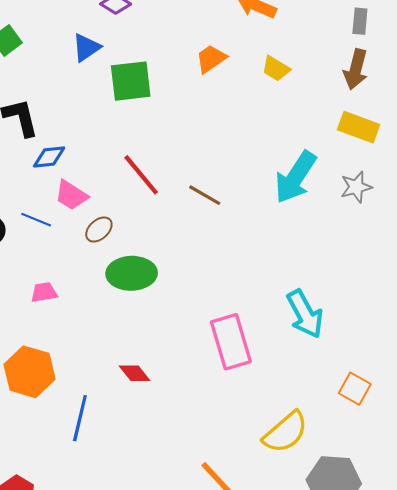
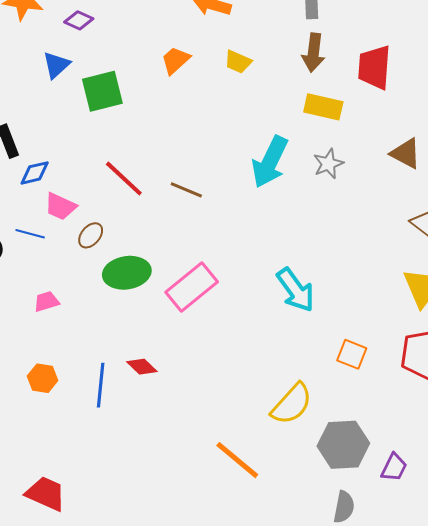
pink rectangle: (231, 342) -> (192, 287), moved, turned 75
orange hexagon: (30, 372) -> (43, 378), size x0.6
blue line: (80, 418) -> (101, 385), moved

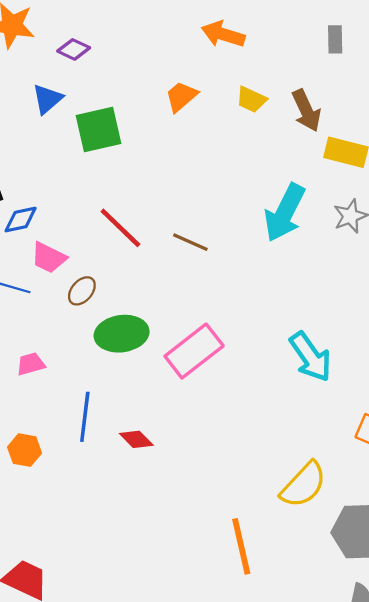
brown arrow: (313, 53) -> (306, 111), moved, turned -33
blue line: (101, 385) -> (85, 417), moved
orange line: (237, 460) -> (241, 546), turned 36

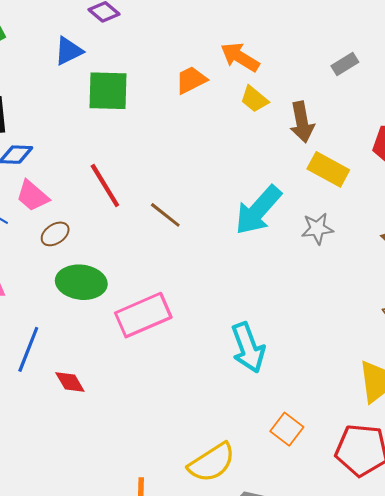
orange arrow: (223, 34) -> (240, 57), moved
gray rectangle: (335, 39) -> (345, 64), turned 45

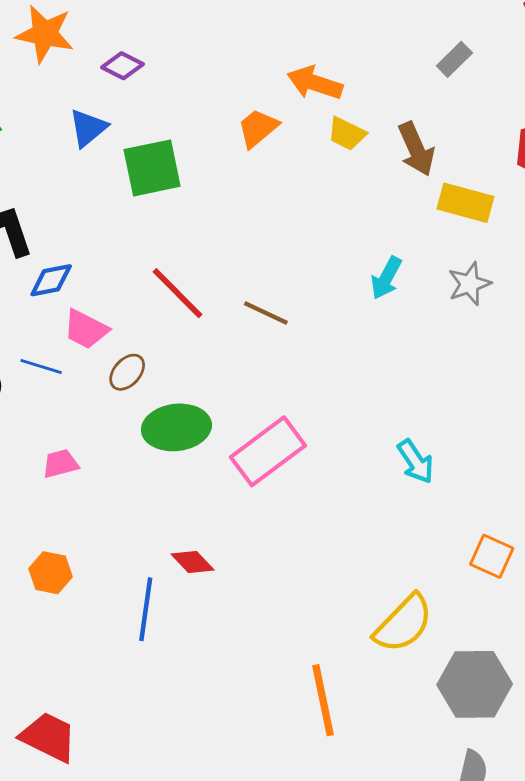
cyan arrow: (258, 210) -> (386, 278), size x0.6
cyan arrow: (248, 348) -> (416, 461), size x0.7
blue line: (28, 349) -> (146, 609), moved

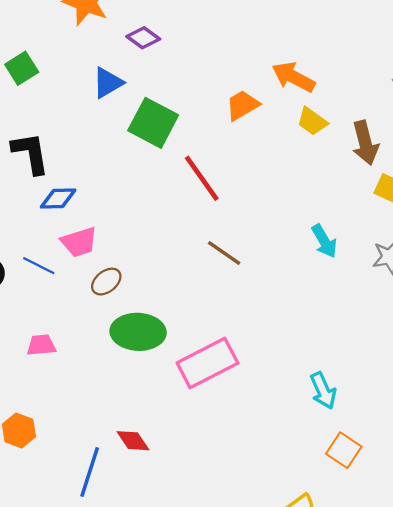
green square: (152, 168) -> (153, 123), turned 30
cyan arrow: (386, 278) -> (324, 241), turned -68
red line: (178, 293) -> (202, 178), moved
pink trapezoid: (86, 329) -> (79, 242), turned -54
orange square: (492, 556) -> (344, 450), moved

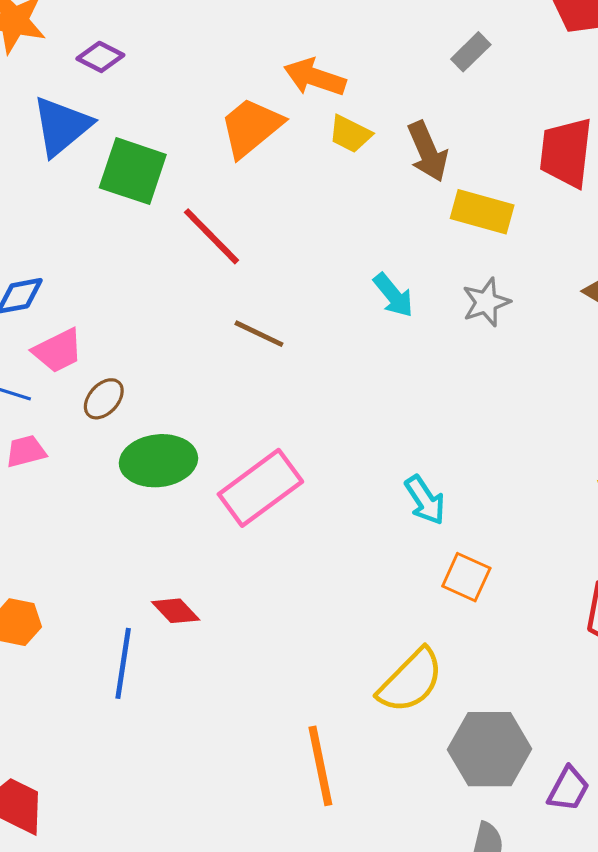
blue triangle: (108, 83) -> (62, 126), size x1.4
orange trapezoid: (242, 105) -> (251, 127), size x1.4
pink trapezoid: (41, 345) -> (26, 451), moved

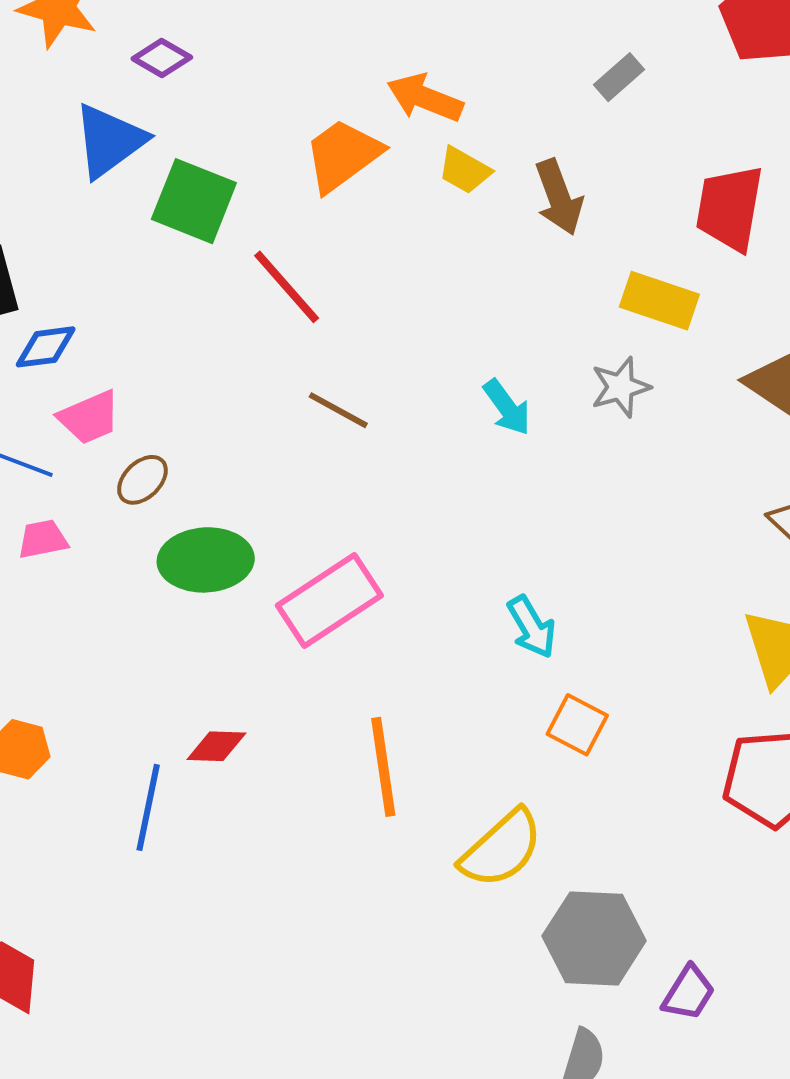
yellow rectangle: (482, 212) -> (659, 301), moved
cyan arrow: (393, 295) -> (507, 407), moved
red diamond: (176, 611) -> (216, 746), turned -48
orange line: (320, 766) -> (383, 767), moved

